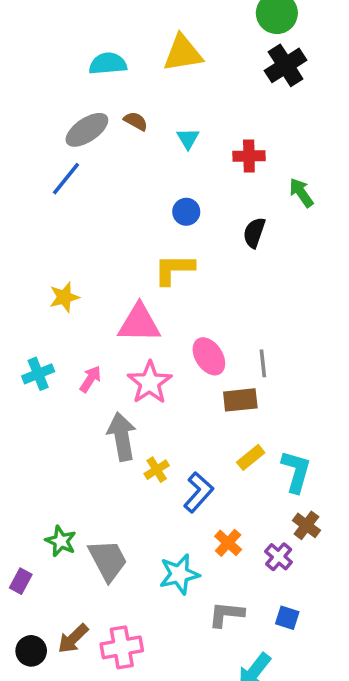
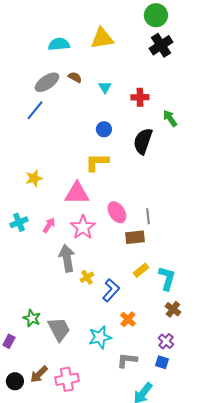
black semicircle: (254, 233) -> (143, 141), size x1.5
purple cross: (279, 557) -> (166, 341), moved

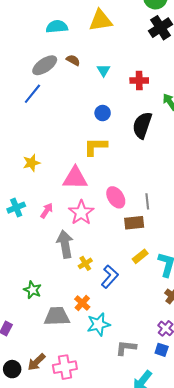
green star: (32, 318) -> (32, 290), moved
orange cross: (128, 319) -> (82, 303), moved
gray trapezoid: (59, 329) -> (57, 316), turned -64

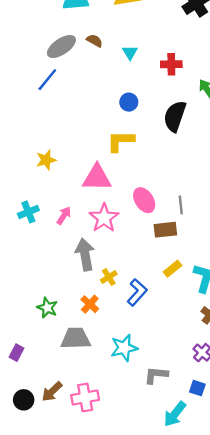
orange cross: (82, 303) -> (90, 304), moved
blue square: (162, 350) -> (197, 388), moved

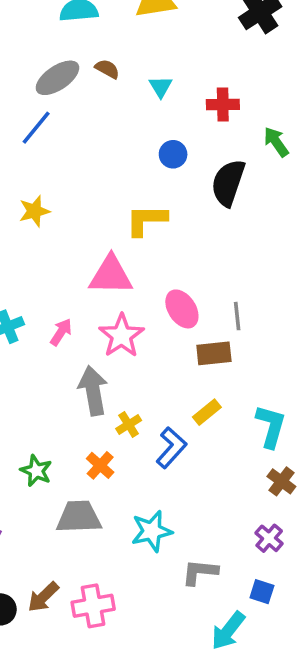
blue circle: (129, 102) -> (173, 154), moved
yellow star: (46, 160) -> (34, 211), moved
yellow rectangle: (173, 269) -> (207, 412), moved

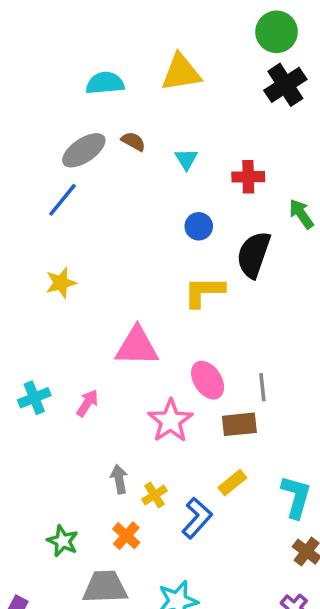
yellow L-shape: (146, 220) -> (204, 292), moved
pink star: (121, 336) -> (170, 421), moved
gray arrow: (93, 391) -> (119, 479), moved, size x0.6

